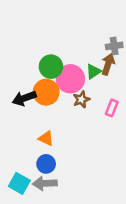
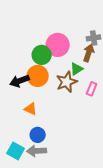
green triangle: (94, 71) -> (77, 69), moved
pink circle: (70, 79) -> (58, 45), moved
brown star: (81, 99) -> (67, 82), size x1.5
orange triangle: (46, 138) -> (31, 109), moved

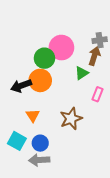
brown star: (67, 82) -> (71, 119), moved
orange triangle: (31, 109) -> (33, 115), turned 32
cyan square: (16, 151) -> (17, 141), moved

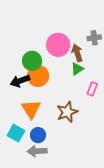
brown arrow: (94, 56) -> (77, 53), moved, turned -36
green circle: (44, 58) -> (32, 61), moved
orange triangle: (33, 115) -> (31, 109), size x1.5

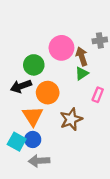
orange circle: (38, 76) -> (48, 93), moved
blue circle: (38, 135) -> (33, 139), moved

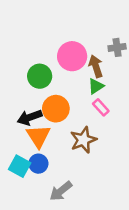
black arrow: (21, 86) -> (30, 117), moved
pink rectangle: (98, 95) -> (101, 107), moved, turned -64
gray arrow: (39, 161) -> (61, 191), moved, turned -36

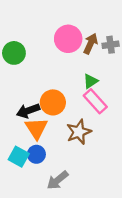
pink circle: (72, 56) -> (68, 39), moved
brown arrow: (96, 66) -> (91, 44), moved, turned 42
green circle: (40, 76) -> (14, 53), moved
pink rectangle: (101, 107) -> (95, 101), size x1.5

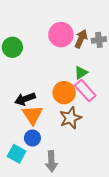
orange circle: (53, 102) -> (64, 93), moved
cyan square: (19, 157) -> (17, 154), moved
gray arrow: (58, 180) -> (51, 161), turned -54

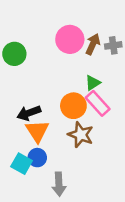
brown star: (70, 118) -> (81, 135), turned -30
cyan square: (17, 154) -> (22, 164), moved

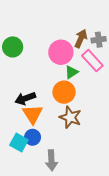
pink circle: (70, 39) -> (61, 52), moved
green triangle: (93, 83) -> (71, 72), moved
pink rectangle: (98, 103) -> (92, 61), moved

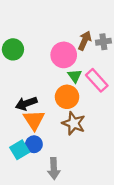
pink rectangle: (92, 61) -> (97, 80), moved
green triangle: (71, 72) -> (75, 76), turned -32
cyan square: (19, 143) -> (20, 150), turned 30

